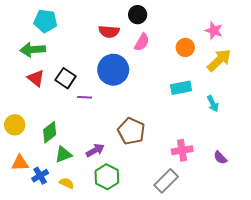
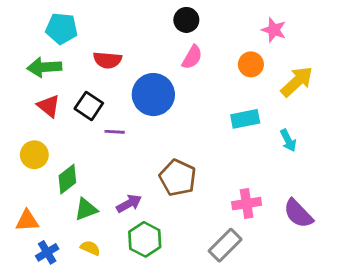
pink star: (214, 31) -> (274, 30), moved
red semicircle: (109, 32) -> (107, 60), moved
yellow circle: (15, 125) -> (34, 155), moved
purple semicircle: (220, 158) -> (298, 214), size x1.6
blue cross: (40, 176) -> (47, 252), moved

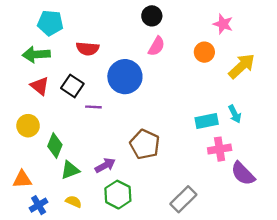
cyan rectangle: (245, 119) -> (207, 121), moved
green diamond: (67, 179) -> (55, 146), turned -30
pink cross: (247, 204) -> (220, 149), moved

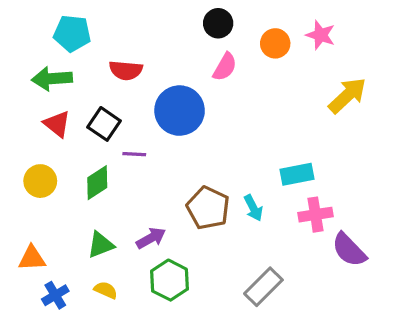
orange circle: (204, 52) -> (275, 43), moved
cyan arrow: (235, 114) -> (253, 208), moved
green diamond: (55, 146) -> (97, 183), moved, turned 35

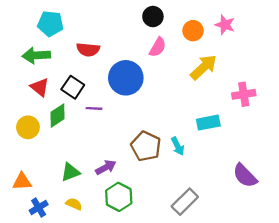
yellow arrow: (347, 95) -> (204, 67), moved
green diamond: (97, 183) -> (57, 116), moved
pink cross: (315, 215) -> (244, 94), moved

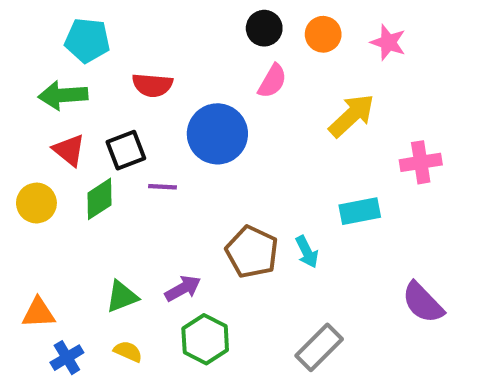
orange circle: (193, 31) -> (323, 34), moved
black square: (73, 87) -> (126, 150), turned 35
yellow circle: (28, 127) -> (36, 203), moved

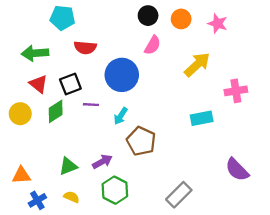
cyan pentagon: (87, 40) -> (62, 18), moved
cyan arrow: (307, 252) -> (121, 116), moved, turned 60

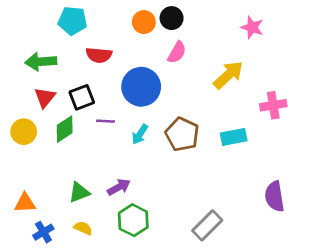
orange circle: (181, 19) -> (144, 22), moved
red triangle: (38, 84) -> (45, 97), turned 30
brown pentagon: (141, 141) -> (182, 134), moved
purple semicircle: (237, 170) -> (275, 196), turned 35

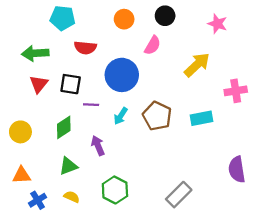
black circle: (172, 18) -> (165, 16), moved
black square: (82, 97) -> (71, 84), turned 30
green diamond: (65, 129) -> (64, 127), moved
yellow circle: (24, 132) -> (20, 132), moved
purple arrow: (119, 187) -> (98, 146), moved, turned -84

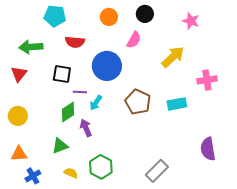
red triangle: (39, 84) -> (19, 74), moved
cyan arrow: (121, 116) -> (96, 103), moved
green diamond: (64, 127) -> (68, 112), moved
yellow semicircle: (72, 197) -> (71, 173), moved

